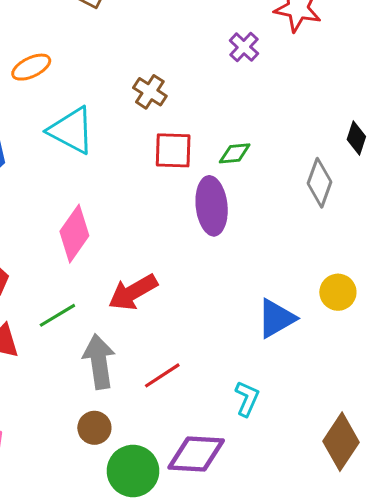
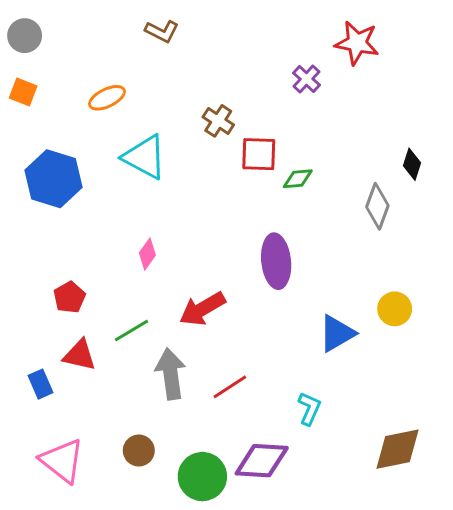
red square: (173, 150) -> (259, 154), moved
purple ellipse: (212, 206) -> (276, 261), moved
pink diamond: (74, 234) -> (147, 254), size x0.6
brown circle: (94, 428) -> (139, 451), moved
brown diamond: (341, 442) -> (398, 449), turned 45

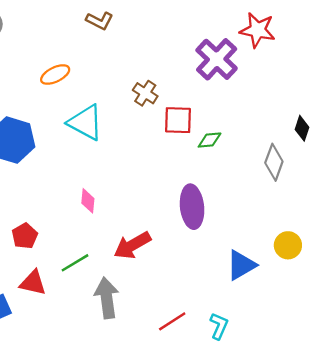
purple cross: (306, 79) -> (217, 59), size x1.8
pink diamond: (147, 254) -> (88, 201), turned -30
red line: (230, 387) -> (172, 321), moved

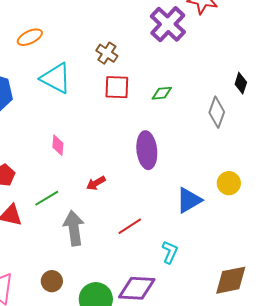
red square: (178, 120) -> (117, 87), moved
red arrow: (132, 245) -> (96, 183), size x0.6
red line: (172, 321) -> (130, 226), moved

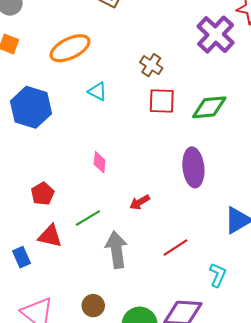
orange ellipse: (30, 37) -> (70, 48), size x1.5
cyan triangle: (56, 78) -> (97, 91), size x0.6
green diamond: (162, 93) -> (209, 107), size x1.6

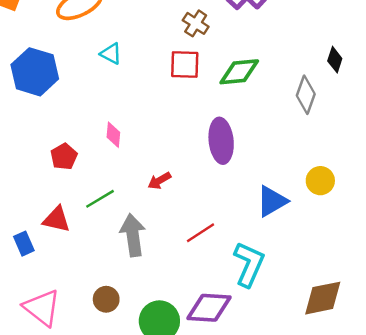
brown cross: (151, 65) -> (196, 23), moved
red pentagon: (43, 194) -> (64, 156), moved
cyan L-shape: (218, 275) -> (249, 264), size x1.6

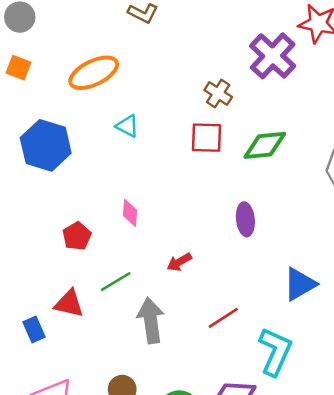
purple ellipse: (221, 141) -> (245, 219), size x0.7

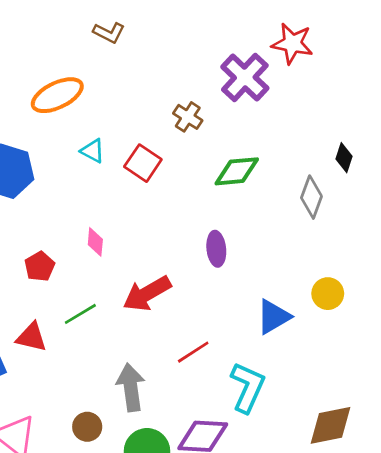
red square: (206, 138) -> (143, 163), moved, turned 32
red arrow: (179, 262) -> (147, 294), size x1.8
gray arrow: (151, 320) -> (131, 387), moved

